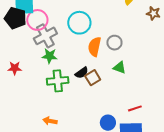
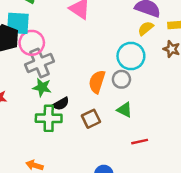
cyan circle: (79, 23) -> (131, 56), moved
black semicircle: (82, 73) -> (61, 104), moved
red line: (135, 108) -> (140, 142), moved

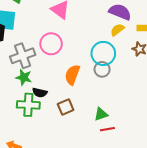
pink circle: (32, 43) -> (51, 44), moved
gray circle: (121, 79) -> (102, 69), moved
black semicircle: (61, 104) -> (40, 93), turned 40
green triangle: (125, 110) -> (101, 114), moved, turned -48

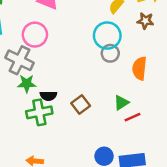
pink circle: (51, 44) -> (35, 35), moved
gray cross: (23, 56) -> (19, 60), turned -30
orange semicircle: (72, 75) -> (139, 68), moved

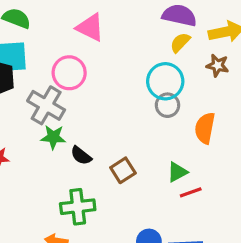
black semicircle: (48, 96) -> (81, 156), turned 35
green cross: (39, 112) -> (78, 207), moved

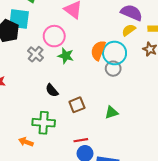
gray cross: (46, 105) -> (36, 54), size x0.7
orange semicircle: (205, 128) -> (98, 50), moved
green star: (53, 137) -> (66, 56), moved
red line: (191, 192) -> (81, 140), moved

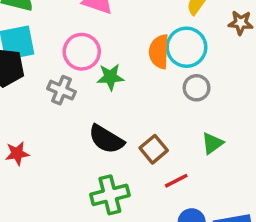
gray circle: (113, 69) -> (197, 88), moved
black semicircle: (52, 90) -> (106, 139), size x1.5
red line: (81, 140) -> (176, 181), moved

